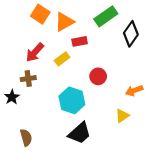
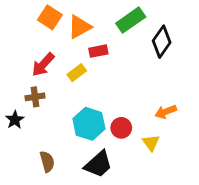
red circle: (98, 76) -> (121, 128), moved
yellow triangle: (122, 116) -> (151, 143), turned -32
brown semicircle: (26, 138) -> (47, 162), moved

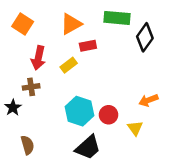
orange square: (50, 17) -> (23, 24), moved
green rectangle: (131, 20) -> (117, 18), turned 40
red arrow: (43, 65) -> (38, 58), turned -30
brown semicircle: (47, 162) -> (27, 145), moved

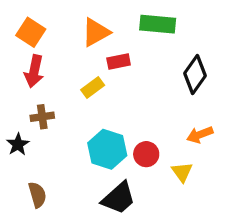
black diamond: (145, 37) -> (195, 75), moved
red arrow: (38, 58) -> (34, 71), moved

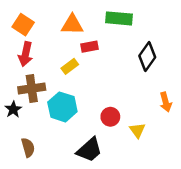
orange triangle: (96, 32) -> (72, 25), turned 30
brown cross: (42, 117) -> (32, 88), size x1.5
orange arrow: (200, 135) -> (166, 102), moved, turned -84
cyan hexagon: (107, 149) -> (62, 107), moved

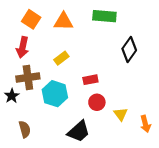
orange square: (23, 25) -> (31, 19), moved
red rectangle: (89, 47) -> (90, 80), moved
orange arrow: (166, 102) -> (145, 124), moved

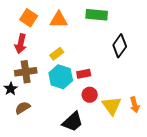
cyan hexagon: (55, 94) -> (61, 77), moved
yellow triangle: (121, 114) -> (112, 106), size x1.5
orange arrow: (145, 124) -> (135, 105), moved
brown semicircle: (25, 129) -> (23, 108), moved, turned -105

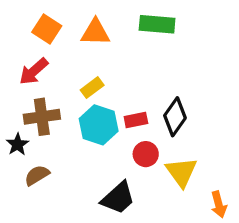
red arrow: (21, 44) -> (34, 71), turned 36
black diamond: (120, 46) -> (175, 117), moved
orange arrow: (135, 105) -> (219, 204), moved

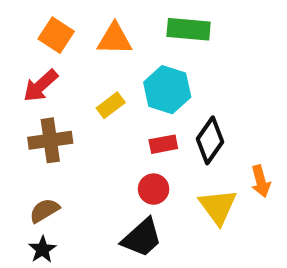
cyan hexagon: (99, 125) -> (167, 90), moved
black star: (17, 144) -> (42, 249), moved
red circle: (146, 154) -> (154, 189), moved
orange arrow: (219, 204) -> (261, 181), moved

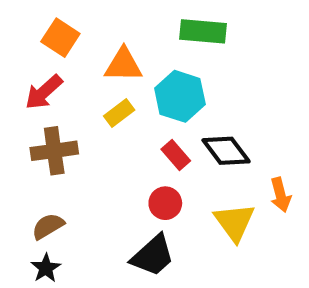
orange triangle: (115, 39) -> (123, 65), moved
black diamond: (210, 140) -> (226, 151), turned -72
red rectangle: (163, 144) -> (176, 155), turned 60

